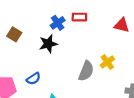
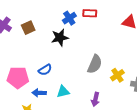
brown square: (14, 34) -> (28, 28), turned 32
yellow cross: (107, 62) -> (117, 75), moved

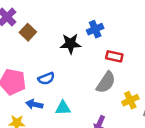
red rectangle: (90, 13) -> (114, 56), moved
blue cross: (69, 18) -> (95, 29), moved
brown square: (28, 28) -> (28, 32), moved, turned -32

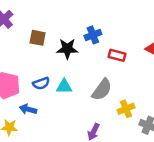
brown square: (28, 32) -> (38, 38), moved, turned -35
red rectangle: (114, 56) -> (117, 55), moved
cyan triangle: (63, 108) -> (64, 87), moved

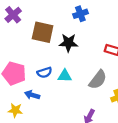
blue cross: (93, 35) -> (80, 14), moved
brown square: (38, 38) -> (43, 32), size x1.5

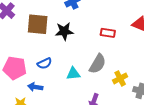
cyan triangle: (65, 76) -> (73, 74), moved

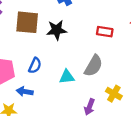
blue semicircle: (44, 63) -> (35, 66), turned -40
yellow cross: (120, 78) -> (114, 94), moved, turned -32

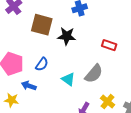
cyan triangle: (67, 77) -> (68, 79), turned 32

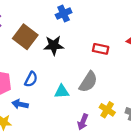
brown square: (42, 25) -> (25, 37), turned 30
cyan triangle: (68, 79) -> (62, 92), turned -32

